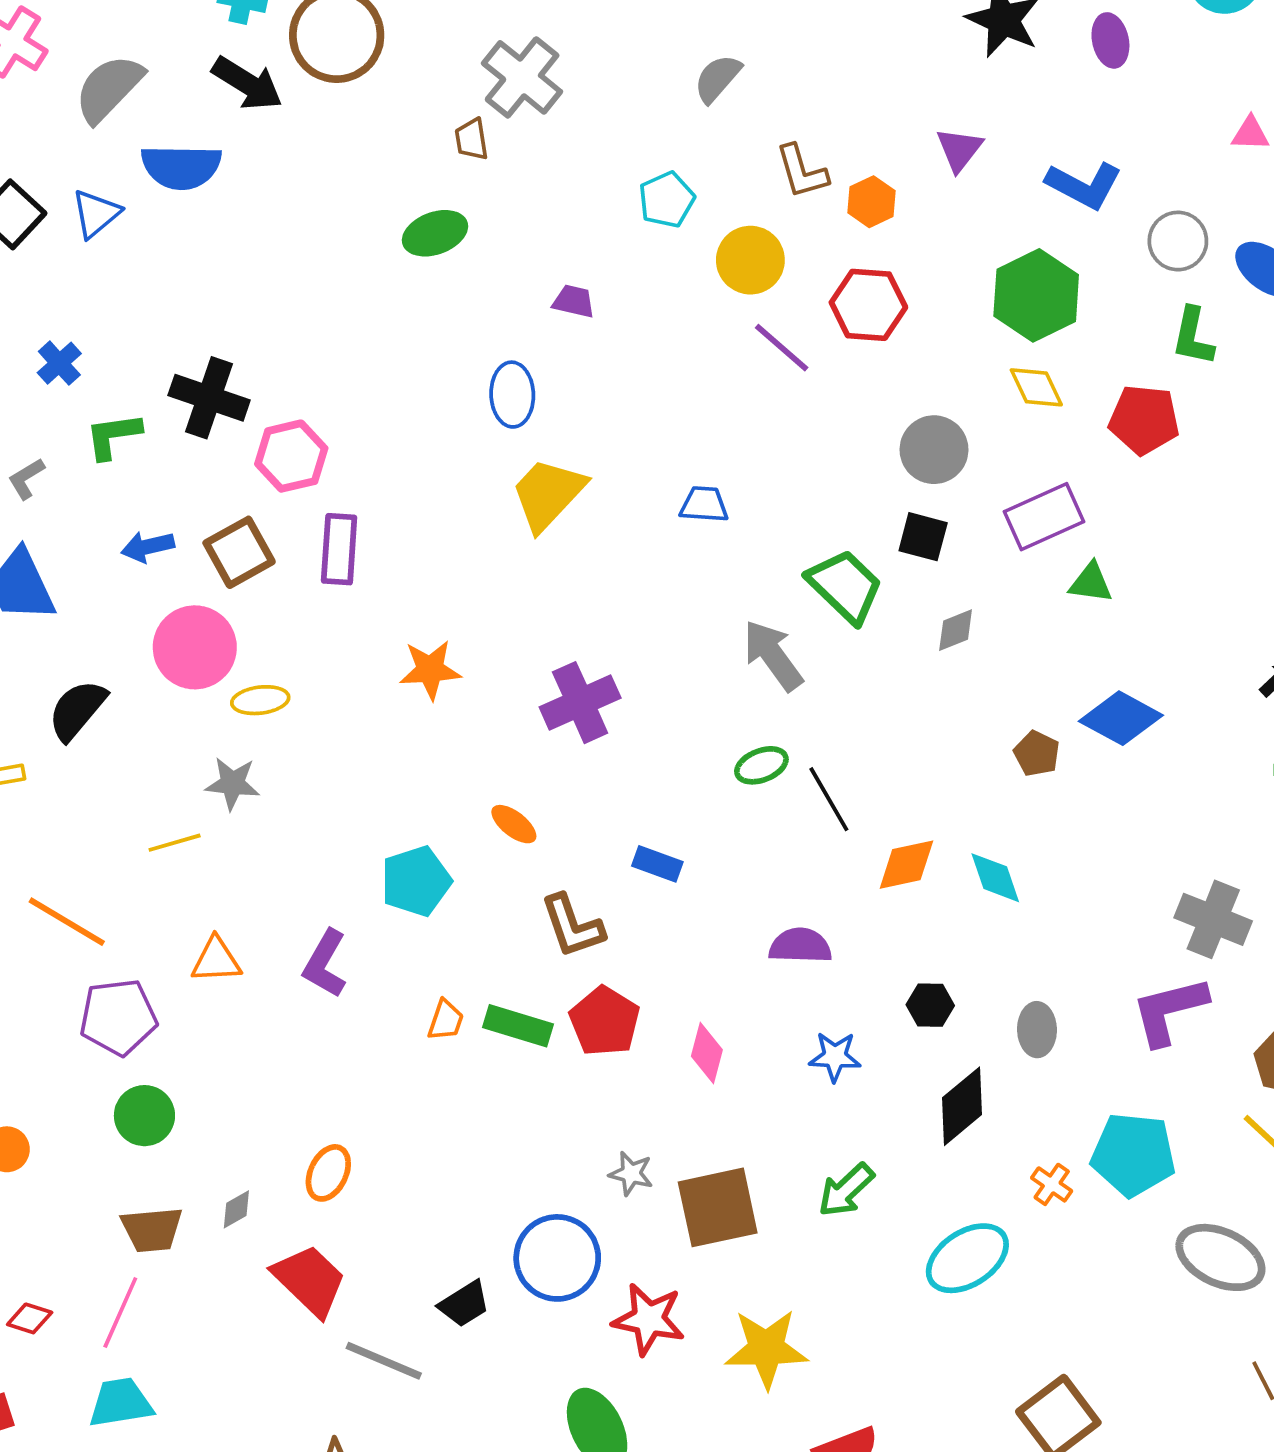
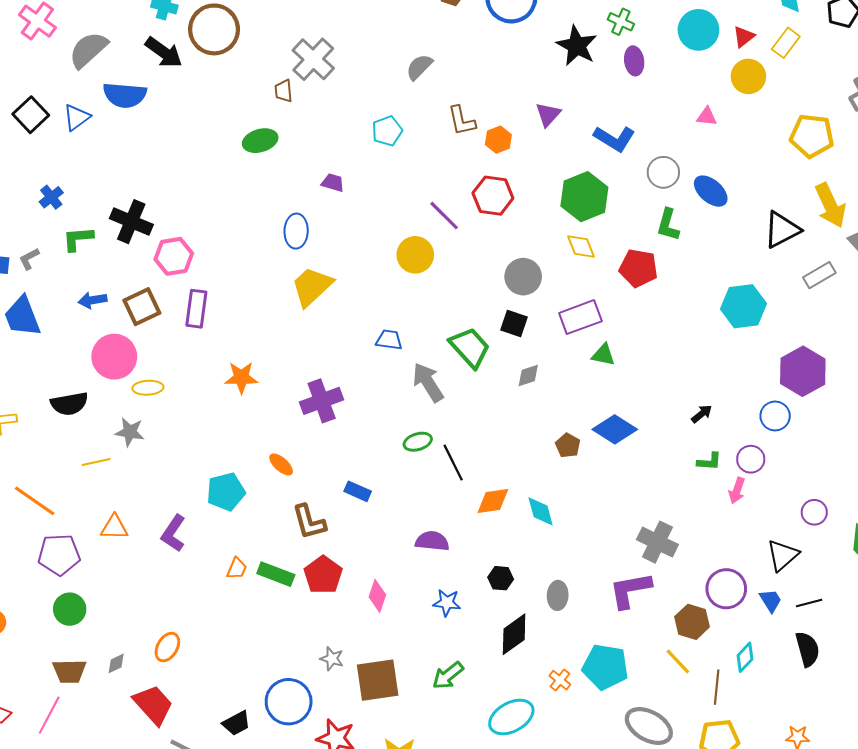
yellow circle: (750, 260) -> (415, 255), moved
blue trapezoid: (704, 504) -> (389, 340), moved
black semicircle: (77, 710) -> (69, 404), moved, turned -144

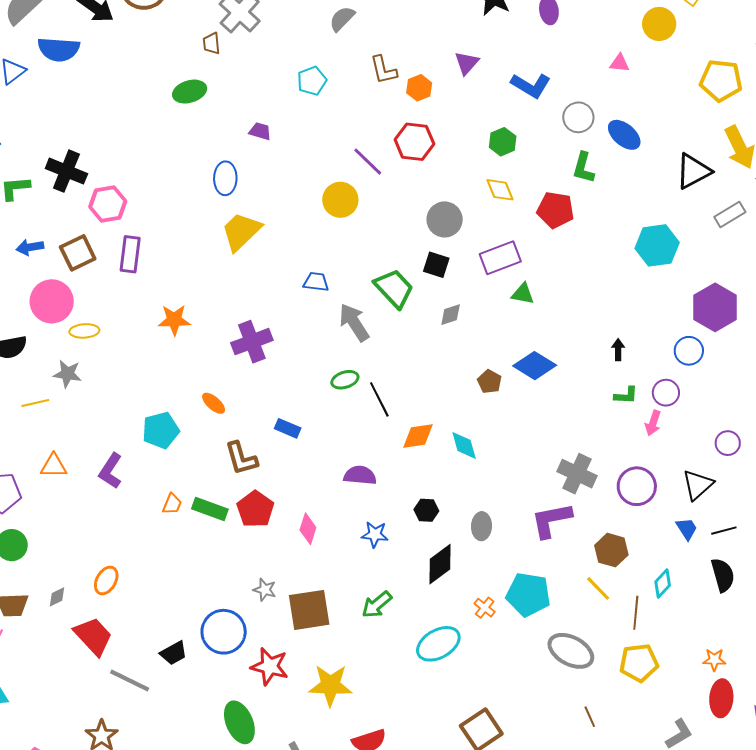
green hexagon: (584, 197) -> (503, 142), size x0.6
black arrow: (702, 414) -> (618, 350), turned -50
purple circle: (726, 589) -> (637, 486), moved

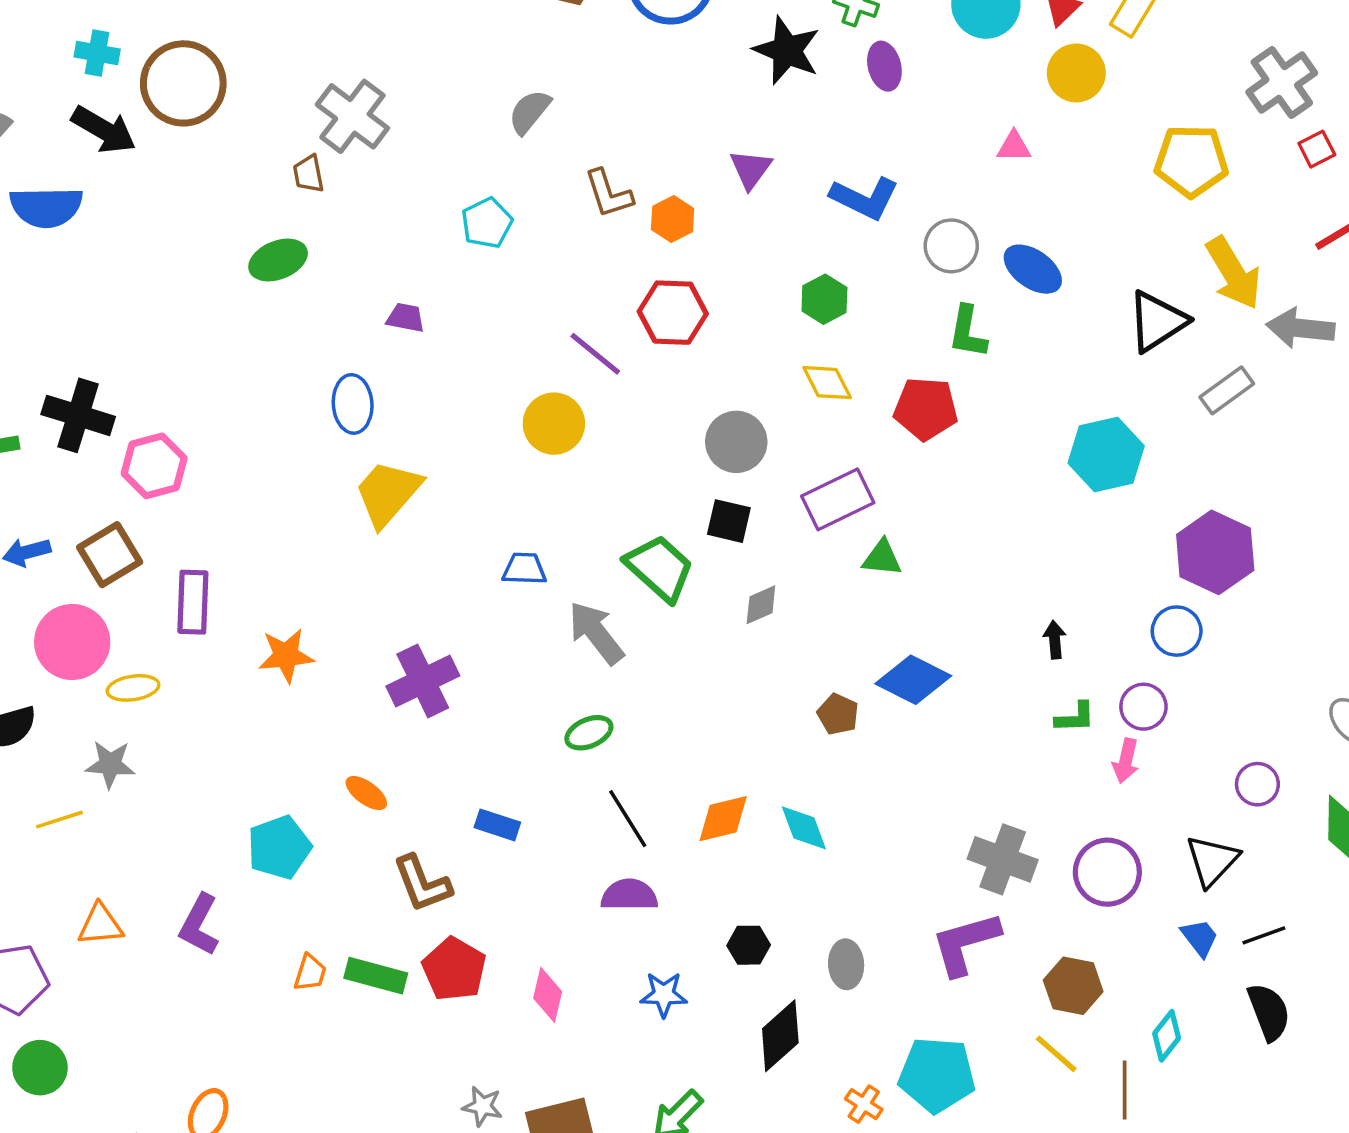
purple rectangle: (130, 254) -> (193, 602), moved
black line: (379, 399) -> (628, 819), moved

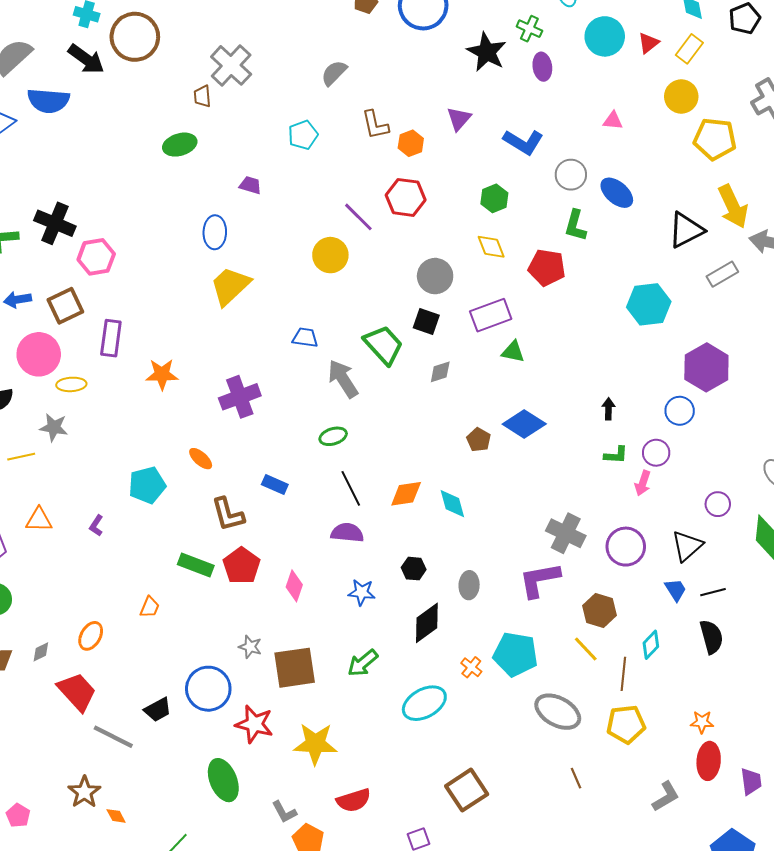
yellow circle: (1076, 73) -> (681, 96), moved
purple L-shape: (199, 925) -> (96, 526), size x0.6
orange trapezoid: (310, 973) -> (150, 607), moved

